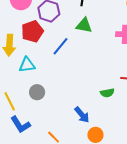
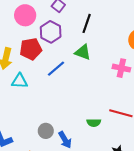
gray circle: (37, 92) -> (46, 131), moved

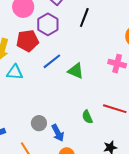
green triangle: (83, 52) -> (76, 71), moved
green semicircle: (94, 123) -> (87, 117), turned 64

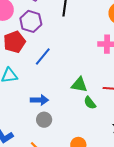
green triangle: (76, 71) -> (79, 85), moved
blue arrow: (58, 133) -> (39, 100), moved, turned -48

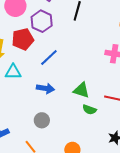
blue arrow: (39, 100) -> (45, 88), moved
green semicircle: (90, 103) -> (89, 110), turned -40

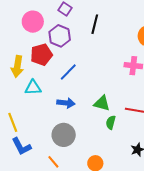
green semicircle: (89, 110) -> (111, 122), turned 88
gray circle: (42, 120) -> (64, 135), size x1.5

